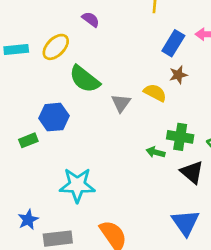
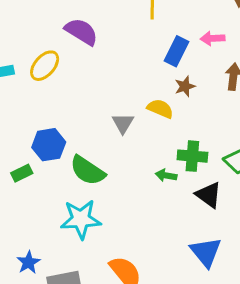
purple semicircle: (91, 19) -> (81, 32), size x1.6
green semicircle: (85, 79) -> (87, 170), moved

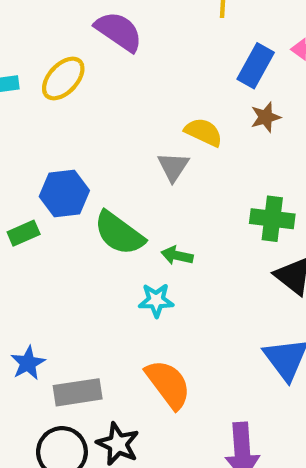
yellow semicircle: (160, 109) -> (204, 132), moved
green arrow: (166, 175) -> (177, 255), moved
cyan star: (81, 219) -> (156, 300), moved, size x0.6

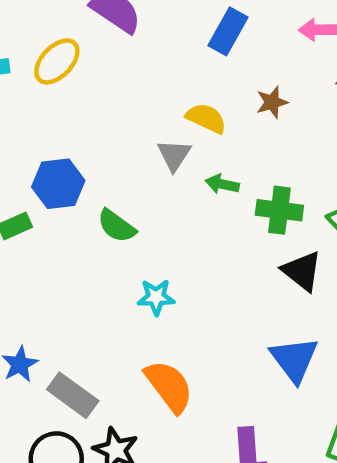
blue rectangle: (256, 66) -> (228, 31), moved
green semicircle: (119, 233) -> (117, 226), size x0.7
green arrow: (177, 255) -> (222, 184), moved
gray rectangle: (78, 392) -> (73, 395), turned 45

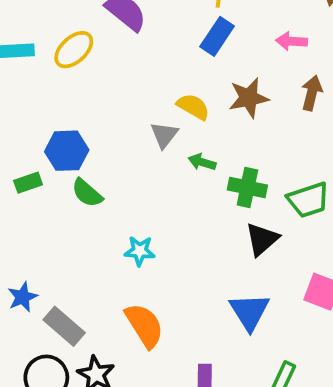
brown star: (272, 102) -> (249, 98), size x1.5
green semicircle: (117, 226) -> (87, 193), moved
black triangle: (302, 271) -> (262, 239), turned 36

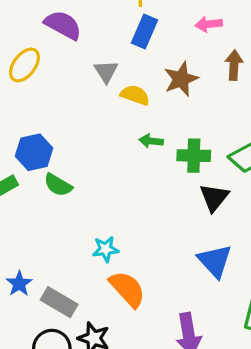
gray triangle: (164, 135) -> (106, 71), moved
cyan star: (140, 251) -> (106, 249), moved

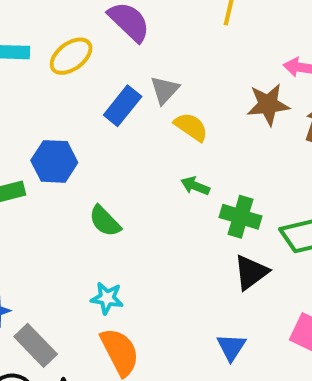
blue rectangle: (145, 31) -> (123, 106), moved
brown star: (181, 79) -> (268, 104), moved
green semicircle: (58, 185) -> (105, 221), moved
blue triangle: (215, 261) -> (231, 347), size x0.7

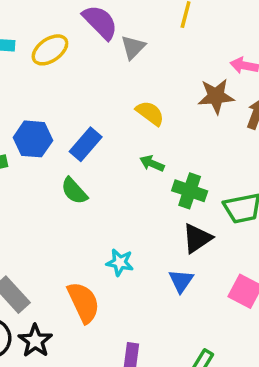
gray triangle: (165, 90) -> (133, 47), moved
blue rectangle: (123, 106) -> (86, 144), moved
cyan star: (107, 298) -> (120, 262), moved
blue triangle: (231, 347) -> (181, 281), moved

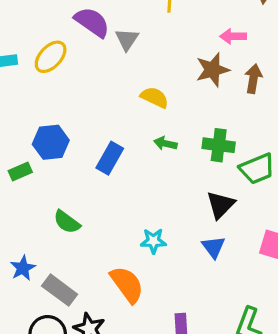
blue rectangle: (86, 144) -> (110, 158), moved
green semicircle: (74, 191) -> (67, 222), moved
green cross: (190, 191) -> (219, 145), moved

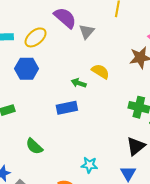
blue hexagon: (51, 142) -> (27, 69), moved
green arrow: (165, 144) -> (79, 83), moved
blue rectangle: (110, 158) -> (67, 108), turned 42

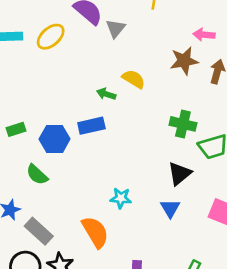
blue hexagon: (27, 69) -> (55, 139), moved
green semicircle: (34, 146) -> (37, 175), moved

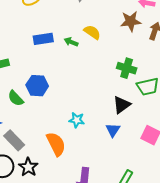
blue rectangle: (91, 126) -> (43, 39), moved
blue hexagon: (55, 139) -> (37, 86), moved

